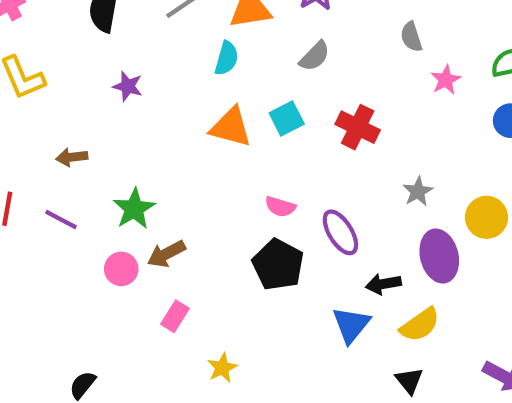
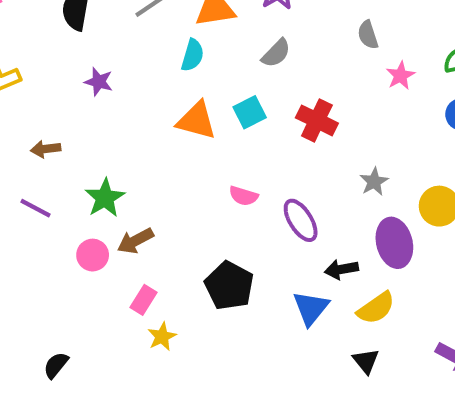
black pentagon: (278, 265) -> (229, 286), moved
yellow star: (222, 368) -> (162, 337), moved

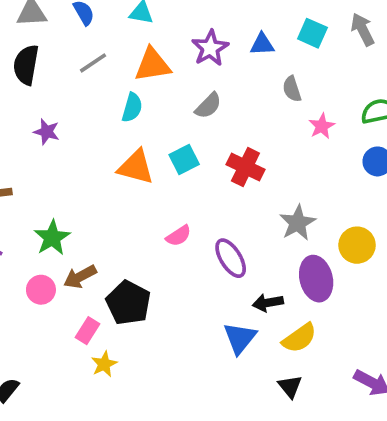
gray star: (374, 182) -> (298, 223), size x1.4
pink semicircle: (243, 196) -> (179, 236), turned -50
black pentagon: (229, 286) -> (128, 303), moved

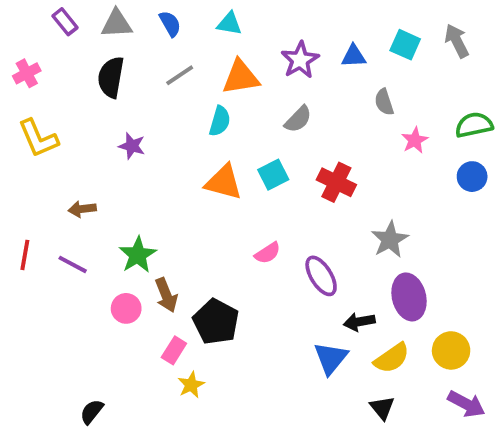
yellow circle: (357, 245) -> (451, 350), moved
brown arrow: (80, 277) -> (166, 295), turned -84

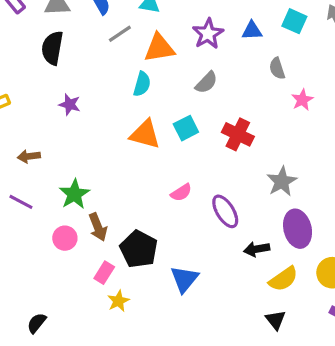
gray line: (180, 75) -> (120, 34), moved
blue triangle: (331, 358) -> (184, 279), moved

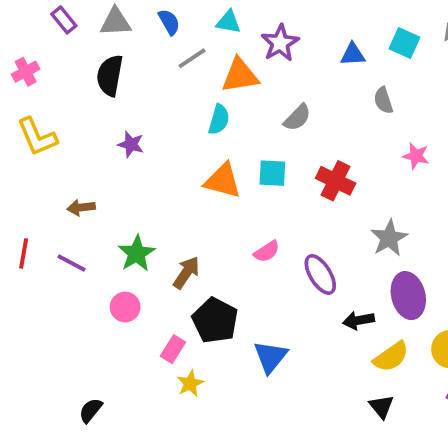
purple star: (208, 34) -> (280, 43), moved
pink star: (302, 100) -> (416, 156), moved, turned -30
cyan square: (186, 128) -> (272, 173), turned 30
brown arrow: (98, 227) -> (186, 273), moved, turned -124

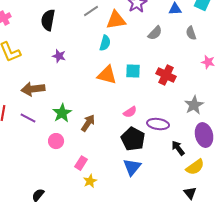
gray semicircle: (297, 118) -> (155, 33), moved
brown arrow: (81, 208) -> (33, 89), size x1.6
purple ellipse: (320, 274) -> (158, 124), turned -50
black pentagon: (215, 320) -> (133, 139), moved
black arrow: (359, 320) -> (178, 148), turned 63

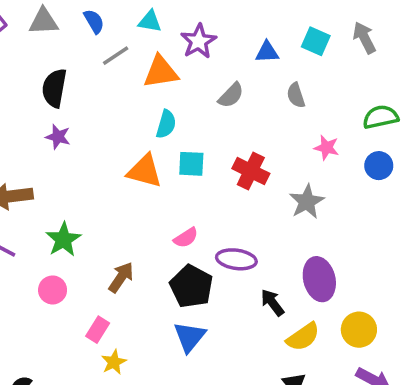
black semicircle: (48, 20) -> (54, 88), moved
cyan semicircle: (105, 43) -> (166, 124), moved
gray star: (194, 105) -> (307, 202), moved
brown arrow: (88, 123) -> (121, 277), moved

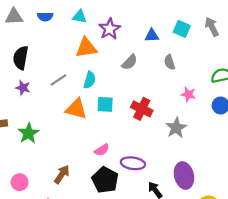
blue semicircle: (94, 21) -> (45, 17), turned 120
gray line: (116, 56) -> (58, 80), moved
green star: (63, 240) -> (28, 133), moved

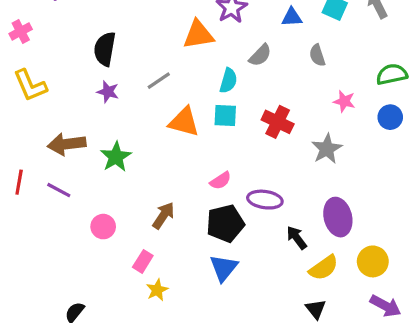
cyan semicircle: (90, 80) -> (228, 81), moved
black pentagon: (105, 180) -> (225, 223), turned 30

